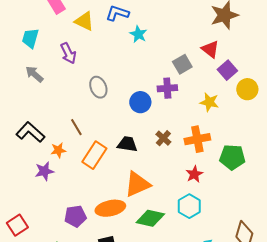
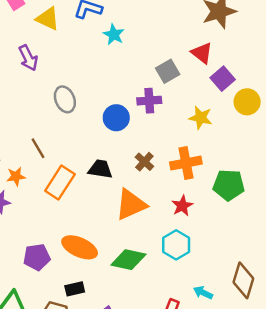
orange triangle: (137, 184) -> (131, 205), moved
orange ellipse: (110, 208) -> (80, 247), turned 36

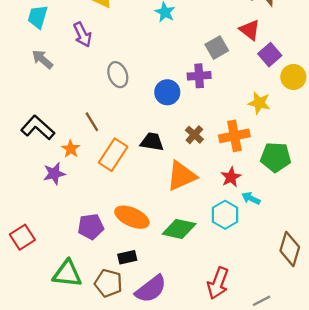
yellow star: (201, 118) -> (259, 103), moved
orange star: (16, 176) -> (71, 149), turned -30
cyan arrow: (203, 293) -> (251, 198), moved

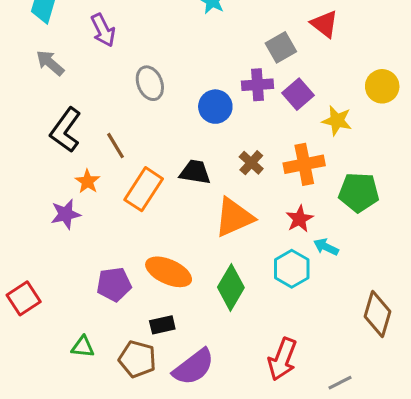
purple square: (270, 55) -> (298, 94), moved
black L-shape: (38, 128) -> (66, 130), moved, turned -96
green diamond: (179, 229) -> (231, 287), turned -72
green triangle: (67, 274) -> (83, 347), size x0.6

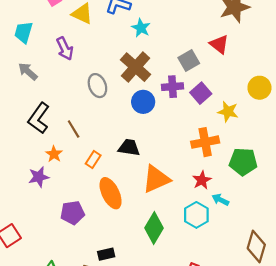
brown cross: (251, 163) -> (136, 67), moved, size x1.8
orange rectangle: (144, 189) -> (93, 159), size x0.6
orange ellipse: (169, 272) -> (111, 193), moved, turned 40
purple pentagon: (114, 284) -> (72, 213), moved

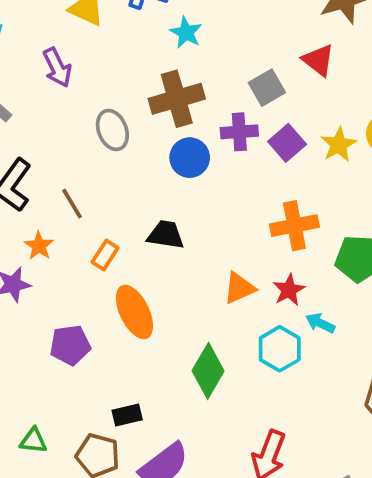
brown cross: (136, 67) -> (177, 99), turned 32
yellow star: (228, 112) -> (339, 145), moved, turned 30
orange triangle: (156, 179) -> (239, 288), moved, size x0.7

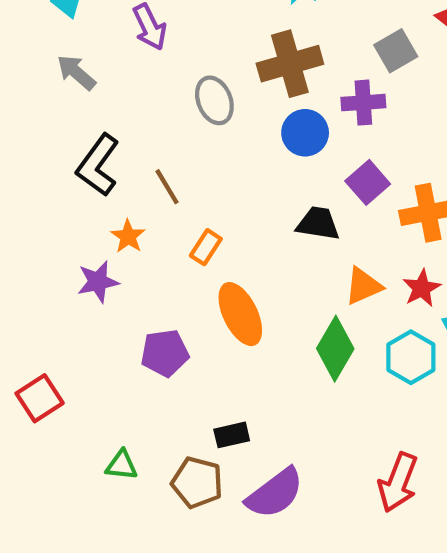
purple square: (287, 143) -> (368, 182), moved
black trapezoid: (166, 235) -> (318, 223), moved
green diamond: (208, 371) -> (335, 349), moved

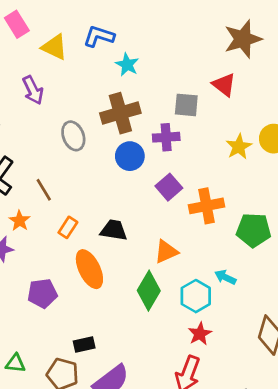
gray square: (396, 51) -> (186, 105), turned 35
black trapezoid: (318, 223) -> (114, 230), moved
red star: (422, 288) -> (200, 334), moved

